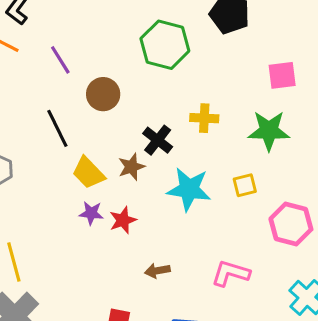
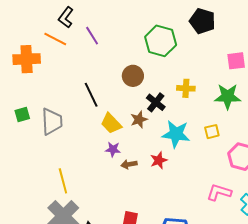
purple line: (60, 60) -> (92, 36), moved
brown circle: (103, 94) -> (133, 76), moved
red star: (123, 220) -> (159, 160), moved
brown arrow: (157, 271) -> (129, 164), moved
pink L-shape: (231, 273) -> (219, 192), moved

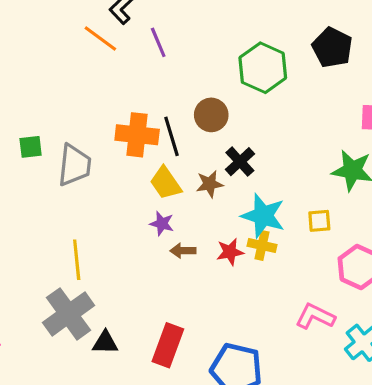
orange cross: (27, 59) -> (137, 135), moved
yellow cross: (186, 88) -> (262, 245), moved
black line: (91, 95) -> (171, 136), moved

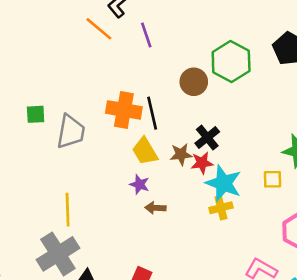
brown circle: (211, 115) -> (194, 82), moved
yellow square: (319, 221) -> (273, 179), moved
yellow cross: (262, 245) -> (221, 208), turned -30
red star: (230, 252) -> (202, 163), moved

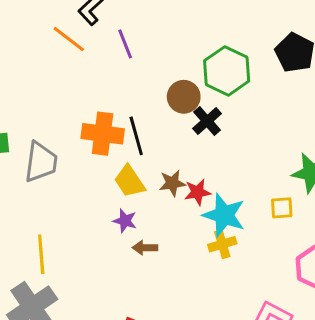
black cross: (207, 138) -> (207, 121), moved

